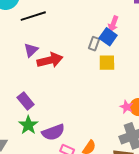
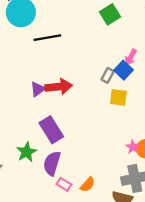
purple triangle: (31, 50) -> (38, 89), moved
purple rectangle: (26, 101) -> (51, 130), moved, size x1.4
purple semicircle: (53, 132) -> (52, 163), turned 120

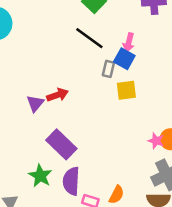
black line: (47, 38) -> (89, 38), moved, turned 60
red arrow: (59, 87) -> (58, 95), size x0.7

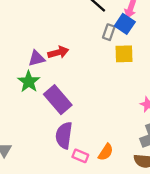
purple triangle: (35, 103) -> (36, 58), turned 30
green star: (40, 176) -> (29, 82), moved

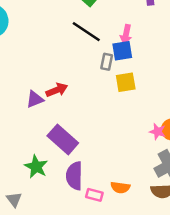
blue square: (125, 24) -> (122, 51), turned -36
green star: (29, 82) -> (36, 167), moved
orange semicircle: (106, 152) -> (120, 187), turned 72

